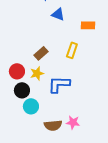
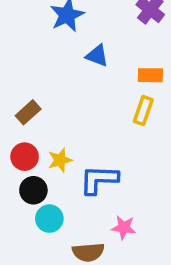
yellow rectangle: (72, 50) -> (143, 111), moved
brown rectangle: (41, 53) -> (28, 112), moved
pink star: (73, 122) -> (124, 227), moved

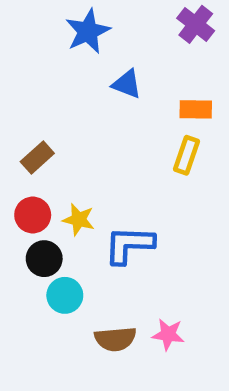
yellow star: (60, 160) -> (79, 220), turned 30
pink star: (124, 227) -> (168, 334), moved

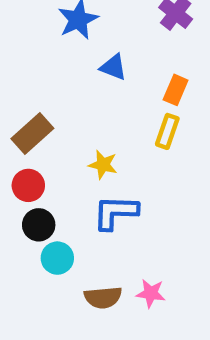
orange rectangle: (196, 109) -> (176, 90), turned -68
brown rectangle: (37, 158) -> (32, 134), size x1.4
yellow star: (79, 220) -> (103, 165), moved

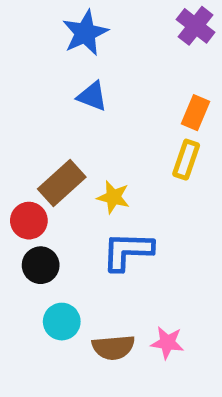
blue triangle: (113, 67) -> (92, 96), moved
brown rectangle: (32, 134) -> (62, 183), moved
cyan circle: (57, 258) -> (62, 322), moved

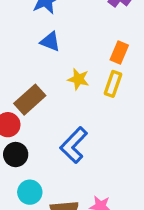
yellow star: (113, 197) -> (78, 79), moved
blue L-shape: (127, 251) -> (74, 145), turned -48

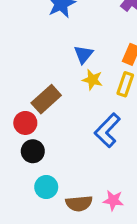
blue triangle: (50, 42) -> (83, 54), moved, turned 48
blue L-shape: (74, 145) -> (107, 130), moved

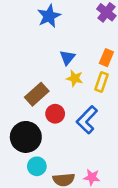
red circle: (25, 123) -> (55, 114), moved
black circle: (33, 151) -> (26, 137), size x1.6

